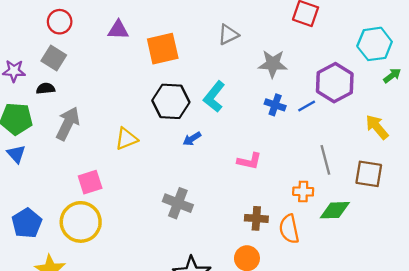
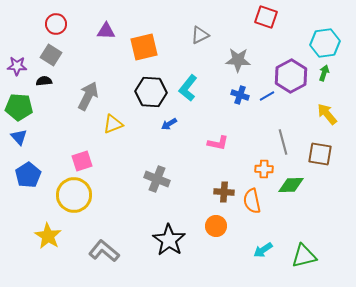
green arrow: (392, 76) -> (324, 73), moved, turned -35
gray arrow: (68, 124) -> (88, 96), moved
blue pentagon: (27, 223) -> (28, 175), moved

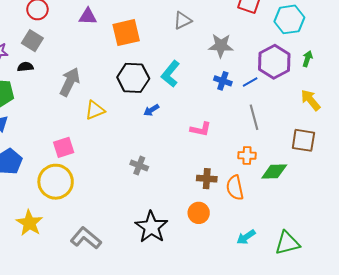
cyan hexagon: (325, 43) -> (289, 19), moved
gray line: (283, 142) -> (254, 117), moved
gray cross: (157, 179) -> (139, 166), size x0.7

